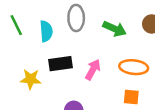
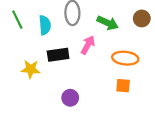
pink arrow: (93, 70) -> (88, 45), moved

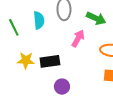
green line: (17, 20) -> (14, 27), moved
black rectangle: (58, 55) -> (50, 61), moved

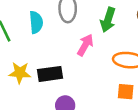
green arrow: (96, 18) -> (108, 20), turned 84

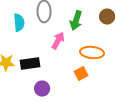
orange square: (126, 92) -> (81, 74), moved, turned -32

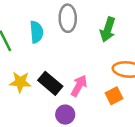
pink arrow: (58, 40) -> (79, 86), moved
black rectangle: (30, 64) -> (50, 83), turned 48

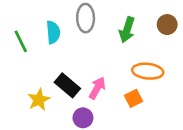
yellow star: (20, 82) -> (39, 100), moved, turned -30

